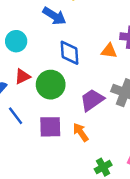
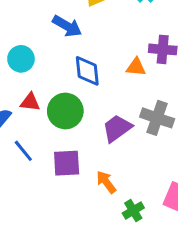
red triangle: (22, 76) -> (30, 102), turned 35
orange arrow: (81, 132) -> (106, 182), moved

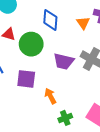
orange triangle: (136, 67) -> (83, 23), turned 40
purple trapezoid: (117, 128) -> (64, 61), turned -140

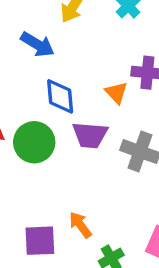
purple trapezoid: (64, 61) -> (90, 135), moved
purple square: (26, 79) -> (40, 241), moved

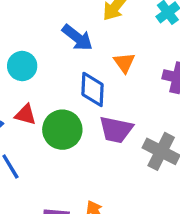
orange triangle: (116, 93) -> (124, 63), moved

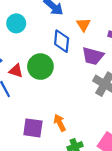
red triangle: (26, 115) -> (16, 71), moved
purple trapezoid: (116, 130) -> (93, 56), moved

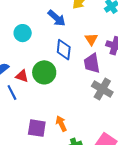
orange triangle: (83, 25) -> (91, 39), moved
purple trapezoid: (93, 56) -> (92, 63), turned 65

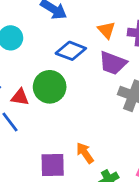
blue diamond: (64, 50) -> (71, 51), turned -65
purple trapezoid: (92, 63) -> (113, 63), turned -50

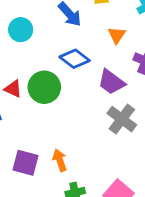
orange triangle: (106, 30) -> (117, 35), moved

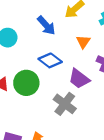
gray cross: (122, 119) -> (65, 104), moved

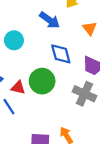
blue diamond: (50, 60) -> (61, 54), turned 50

